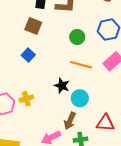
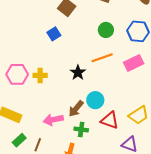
orange line: (81, 65) -> (102, 58), turned -50
cyan circle: (80, 98) -> (95, 100), moved

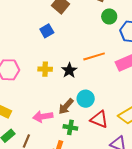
green circle: (106, 30) -> (109, 16), moved
yellow cross: (40, 75) -> (45, 69), moved

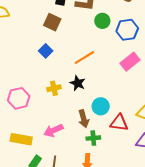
orange line: (94, 56) -> (84, 58), moved
brown arrow: (66, 106) -> (84, 119), turned -42
pink arrow: (43, 116) -> (54, 130), moved

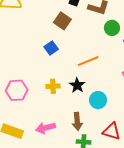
cyan circle: (101, 106) -> (98, 100), moved

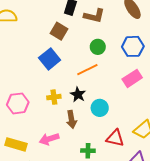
green circle: (112, 28) -> (98, 47), moved
blue square: (51, 48) -> (50, 59), size x1.5
brown arrow: (77, 121) -> (71, 119), moved

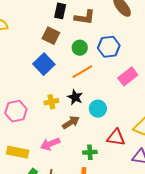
blue hexagon: (133, 46) -> (109, 47), moved
green circle: (98, 47) -> (80, 48), moved
brown arrow: (71, 119) -> (71, 122), turned -108

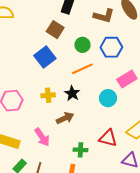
brown L-shape: (85, 17) -> (104, 16), moved
cyan circle: (98, 109) -> (108, 98), moved
pink arrow: (50, 144) -> (42, 137), turned -108

